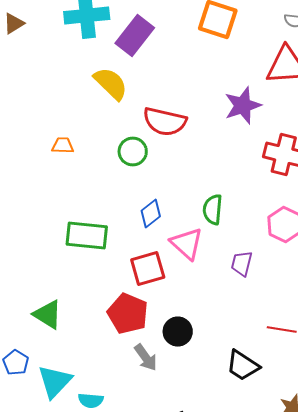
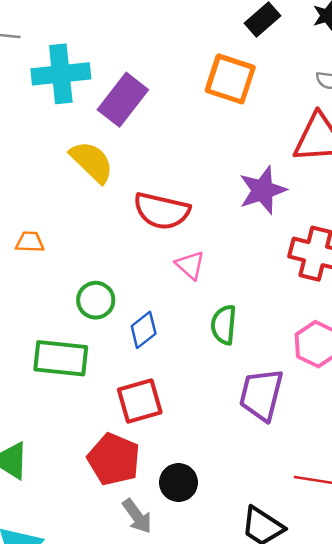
green circle: (133, 152) -> (96, 300), moved
pink triangle: (187, 244) -> (190, 265), moved, size x0.7
purple trapezoid: (242, 264) -> (261, 395), size x1.6

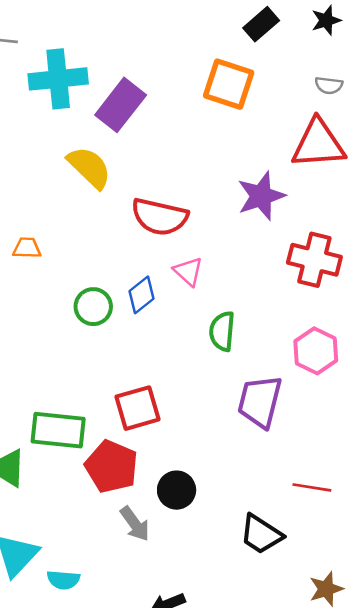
blue diamond: (144, 330) -> (141, 295), moved
green rectangle: (61, 358) -> (58, 430), moved

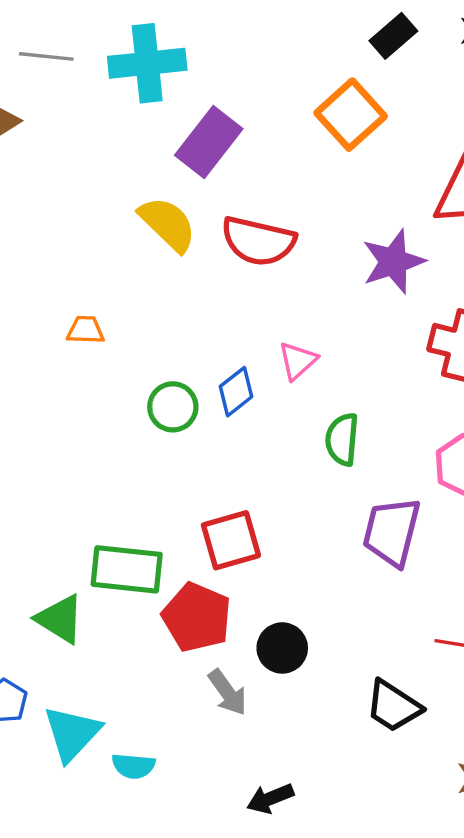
cyan cross: (58, 79) -> (147, 63), moved
orange square: (229, 84) -> (351, 115), turned 30
red semicircle: (160, 217) -> (258, 241), moved
pink triangle: (188, 271) -> (298, 361), turned 36

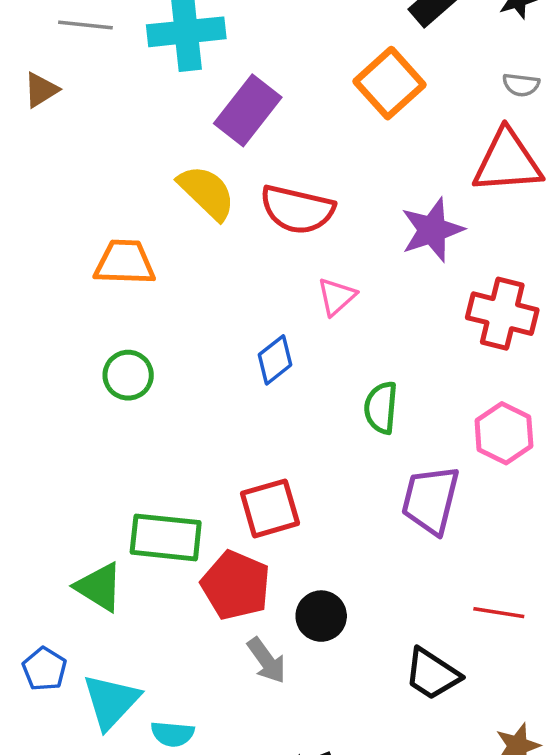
orange trapezoid: (86, 330) -> (125, 262), moved, size x1.6
pink triangle: (298, 361) -> (337, 297), moved
green circle: (173, 407) -> (128, 375), moved

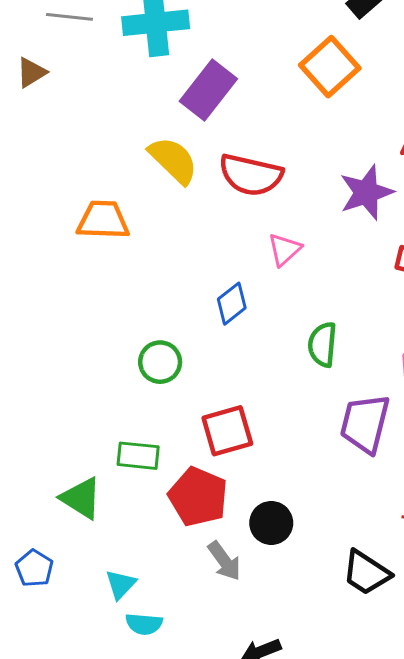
green circle: (128, 375) -> (160, 362), moved
green rectangle: (166, 537) -> (138, 456), size x0.7
cyan triangle: (111, 701) -> (121, 584), moved, size x0.6

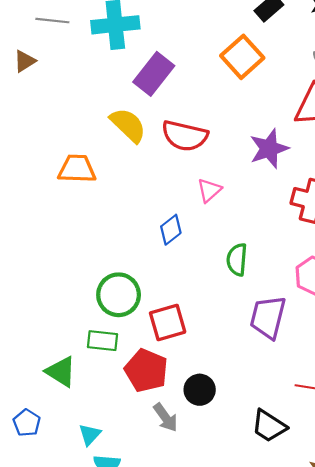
green circle: (160, 362) -> (119, 295), moved, size x1.4

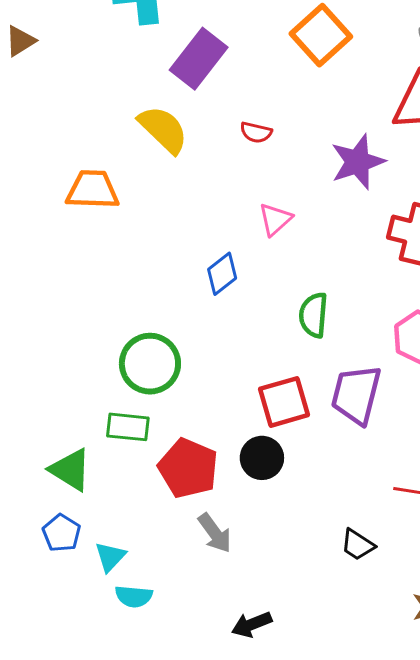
red semicircle: (185, 136) -> (256, 132), moved, size x0.5
red square: (168, 323) -> (284, 402), moved
black circle: (200, 390) -> (262, 458), moved
blue pentagon: (27, 423) -> (62, 533), moved
black trapezoid: (269, 426) -> (358, 545), size x0.7

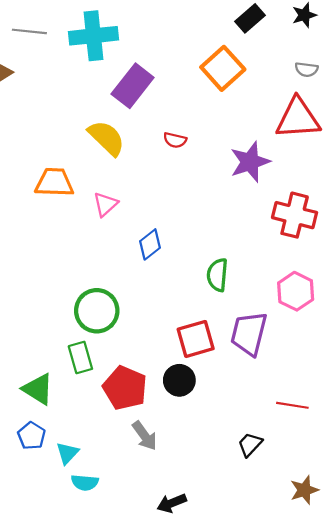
pink triangle: (275, 219) -> (105, 204), moved
green rectangle: (128, 427) -> (80, 357), turned 68
black trapezoid: (358, 545) -> (250, 444), turned 100

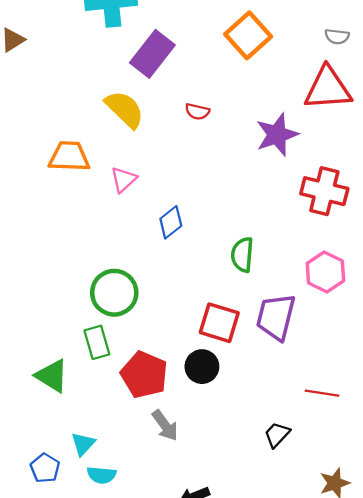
red square: (196, 339) -> (219, 323), turned 33
blue pentagon: (32, 436) -> (45, 468), moved

